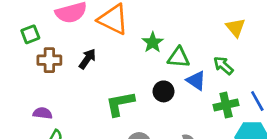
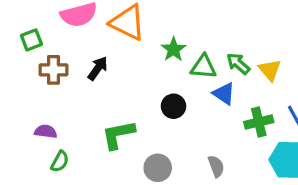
yellow triangle: (236, 28) -> (270, 70), moved
green arrow: (223, 66) -> (238, 64), moved
black circle: (164, 91) -> (174, 106), moved
green L-shape: (120, 104) -> (118, 135), moved

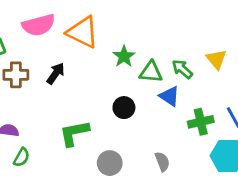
yellow triangle: (270, 70) -> (216, 59), moved

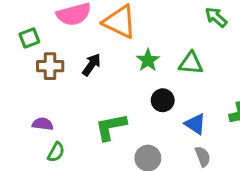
green star: (124, 56) -> (148, 60), moved
green arrow: (182, 69) -> (216, 17), moved
blue triangle: (169, 96) -> (195, 124), moved

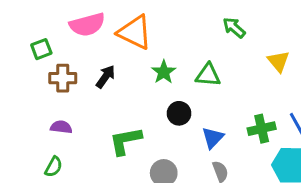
purple semicircle: (43, 124) -> (61, 127), moved
blue triangle: (195, 124) -> (213, 138), turned 40
green semicircle: (56, 152) -> (54, 167), moved

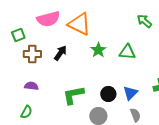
black circle: (179, 113) -> (108, 94), moved

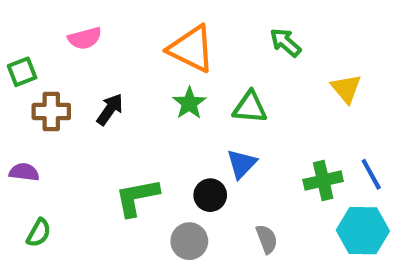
pink semicircle: (48, 19) -> (85, 38), size x0.7
orange triangle: (79, 24) -> (191, 49), moved
purple semicircle: (31, 86) -> (24, 172), moved
blue triangle: (130, 93) -> (242, 164), moved

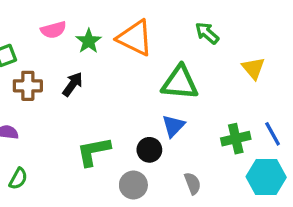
green star: (189, 103) -> (89, 41), moved
green triangle: (250, 107) -> (180, 83), size x1.4

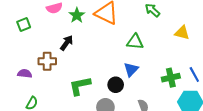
yellow triangle: (253, 68) -> (182, 33), turned -35
green triangle: (180, 83) -> (135, 42), size x0.7
brown cross: (28, 86) -> (47, 61), moved

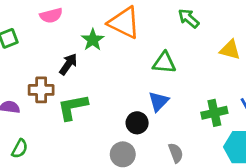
green star: (77, 15) -> (93, 40), moved
green L-shape: (80, 86) -> (73, 107), moved

